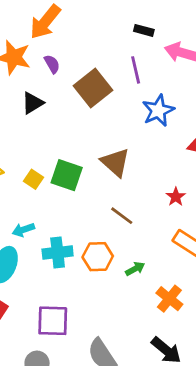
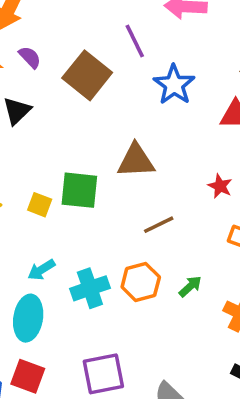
brown triangle: (115, 162) -> (136, 161), turned -32
brown line: (122, 216) -> (159, 225), turned -50

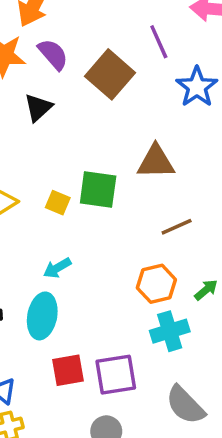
purple semicircle: (30, 57) -> (53, 54), size x1.4
cyan cross: (90, 288) -> (170, 331), moved
red square: (28, 376) -> (68, 370), moved, turned -32

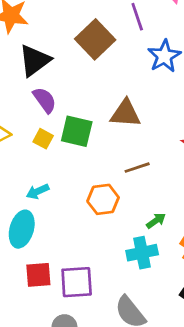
purple semicircle: (53, 54) -> (45, 100), moved
black triangle: (38, 108) -> (35, 61), size x1.4
orange hexagon: (156, 284) -> (103, 199), moved
cyan cross: (170, 331) -> (142, 253), moved

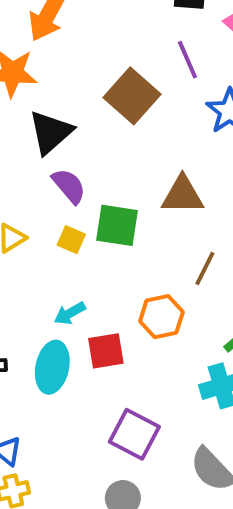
brown line: (137, 168) -> (205, 269), turned -40
red square: (38, 275) -> (106, 351), moved
purple square: (77, 282) -> (134, 434), turned 36

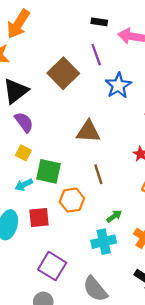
green square: (117, 225) -> (48, 171), moved
brown line: (205, 269) -> (98, 174), turned -48
cyan arrow: (70, 313) -> (24, 185), moved

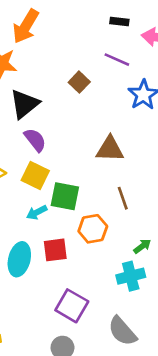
purple line: (96, 55) -> (117, 60), turned -45
brown square: (63, 73) -> (79, 82), size x0.6
yellow square: (23, 153) -> (35, 175), size x1.5

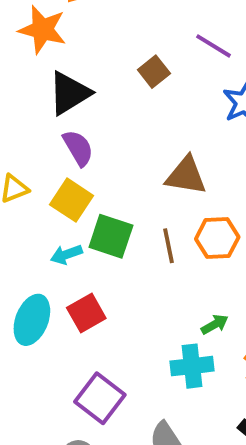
brown line: (123, 198) -> (169, 246), moved
orange hexagon: (93, 229) -> (217, 238), moved
red square: (55, 250) -> (86, 313), turned -30

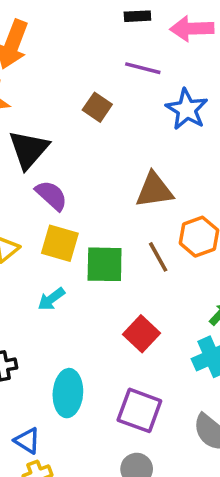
cyan arrow: (66, 254) -> (51, 299), moved
red square: (86, 313) -> (141, 334), moved
cyan ellipse: (32, 320) -> (68, 393), moved

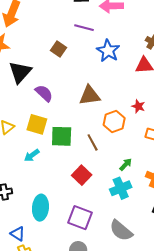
purple semicircle: (51, 195) -> (44, 93), moved
brown line: (158, 257) -> (93, 142), moved

